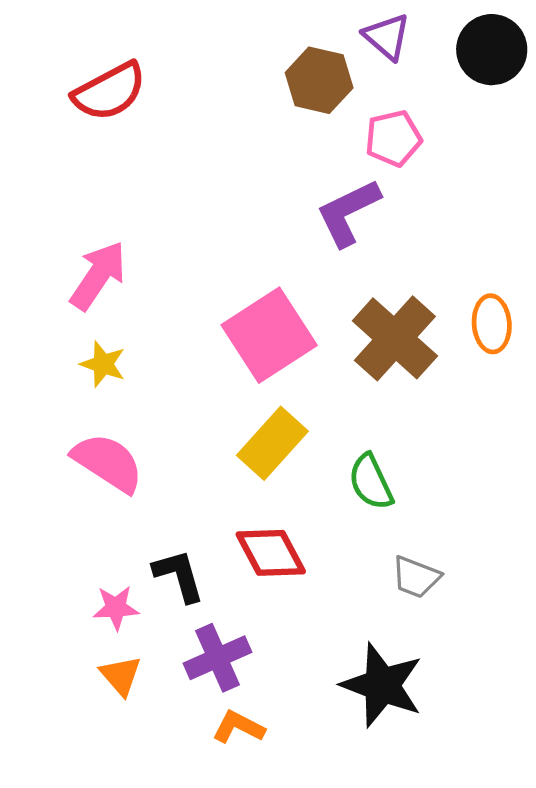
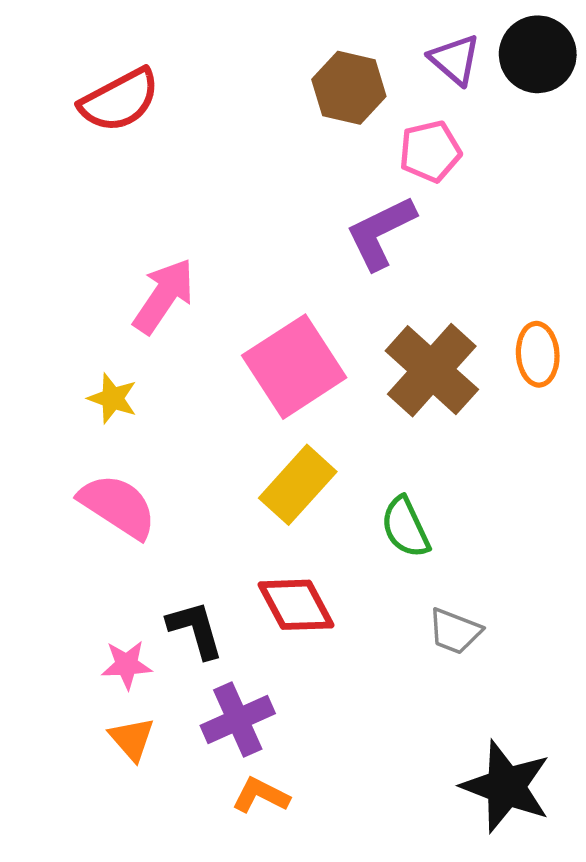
purple triangle: (387, 37) -> (455, 60), moved
pink arrow: (98, 275) -> (164, 296), moved
black star: (382, 685) -> (506, 787), moved

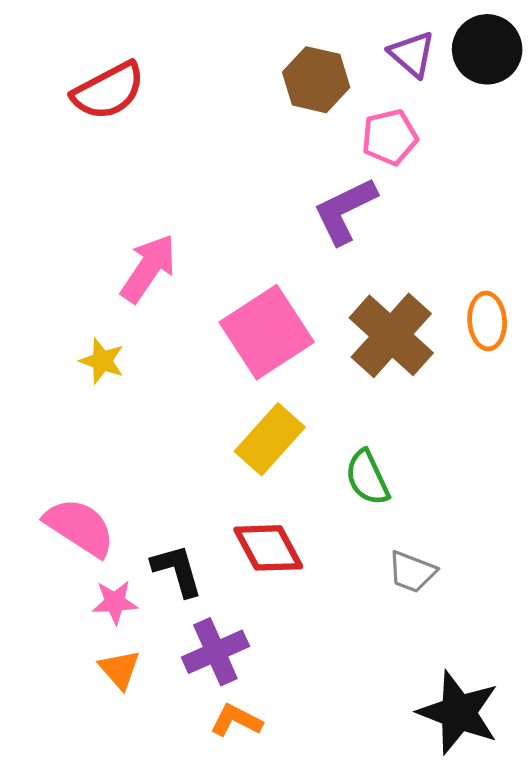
pink semicircle: (118, 506) -> (80, 527), moved

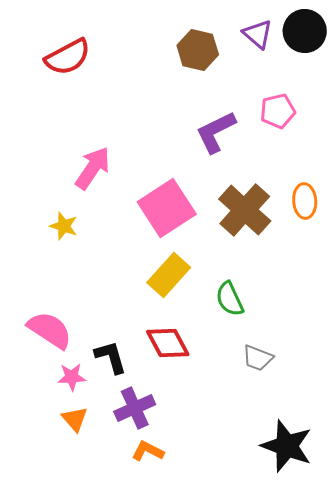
pink pentagon: (390, 137) -> (278, 111), moved

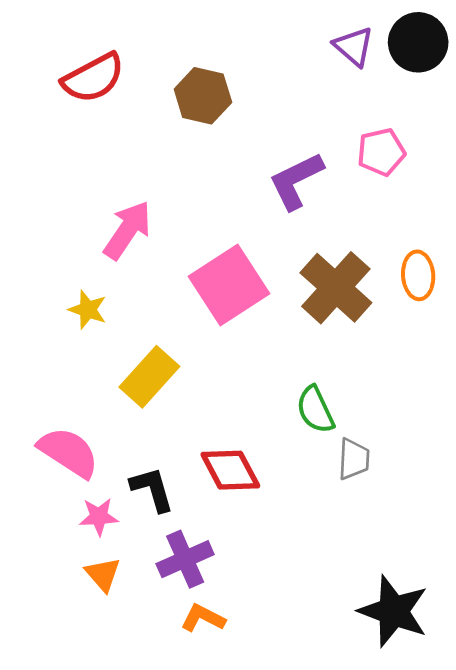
brown hexagon: (198, 50) -> (203, 96), moved
yellow rectangle: (169, 275) -> (149, 377), moved
gray trapezoid: (258, 358) -> (354, 459), moved, turned -108

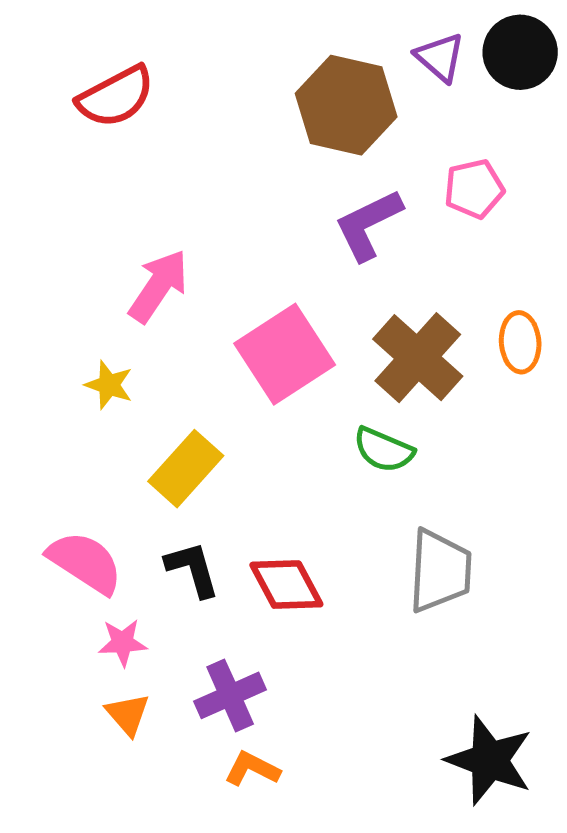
brown hexagon: (203, 96) -> (346, 105), moved, size x1.4
green semicircle: (315, 410) -> (384, 450), moved, turned -42
gray trapezoid: (354, 459) -> (440, 571), size x1.6
black L-shape: (152, 489) -> (193, 569), moved

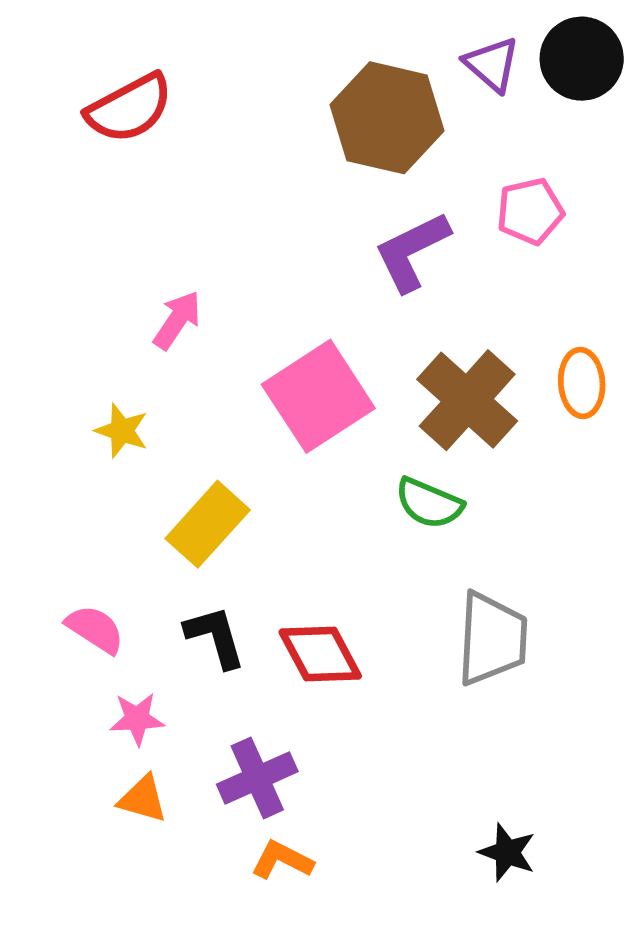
pink arrow: (158, 286) -> (177, 320), size x0.7
pink semicircle: (85, 562) -> (95, 629), size x0.7
orange triangle: (128, 714) -> (143, 799), turned -33
black star: (489, 760) -> (507, 852), moved, size x0.6

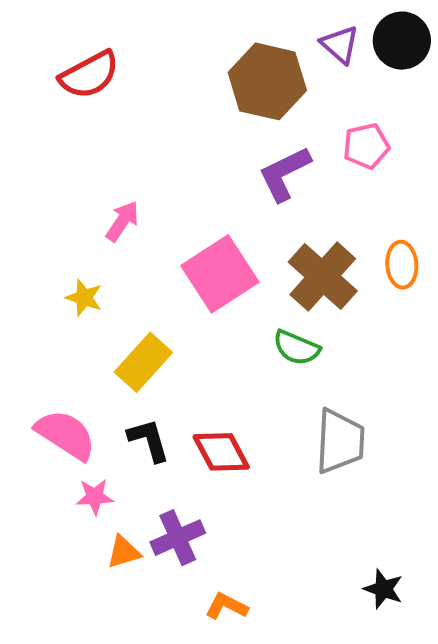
pink semicircle: (95, 629) -> (66, 435), size x1.5
orange triangle: (143, 799) -> (124, 552), moved, turned -33
black star: (507, 852) -> (383, 589), moved
orange L-shape: (282, 860) -> (227, 606), moved

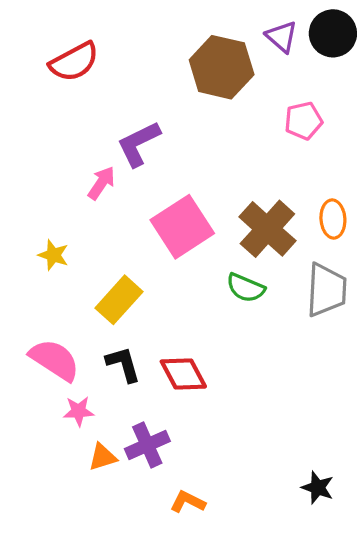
purple L-shape: (285, 174) -> (139, 144), moved
yellow star: (84, 298) -> (53, 255), moved
gray trapezoid: (340, 441) -> (326, 290), moved

